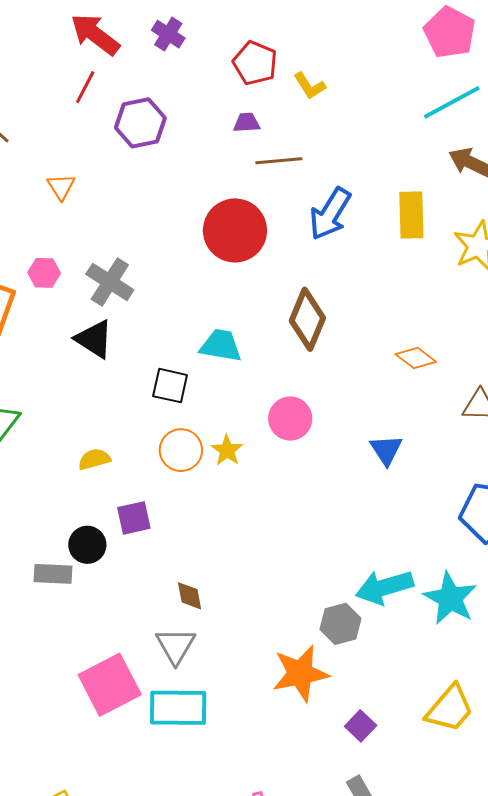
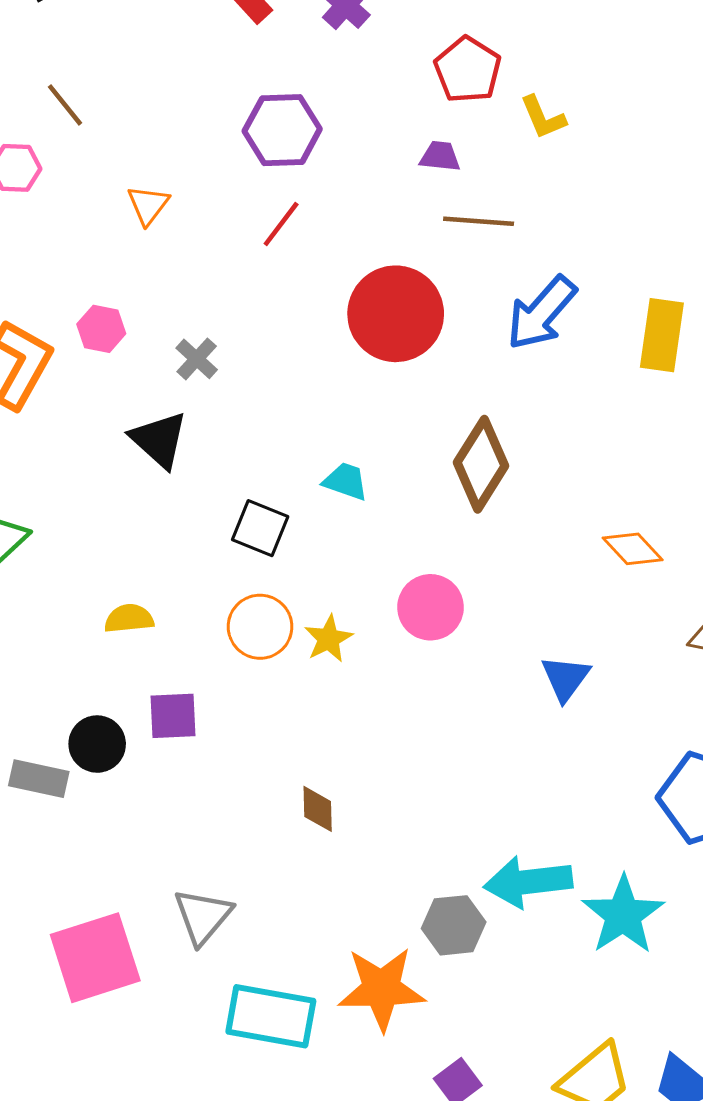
red line: (85, 87) -> (281, 224), moved
gray cross: (110, 282) -> (197, 359), size x0.6
cyan trapezoid: (221, 346) -> (346, 481), size x0.7
brown diamond: (190, 596) -> (318, 809), moved
cyan rectangle: (178, 708) -> (271, 1016), moved

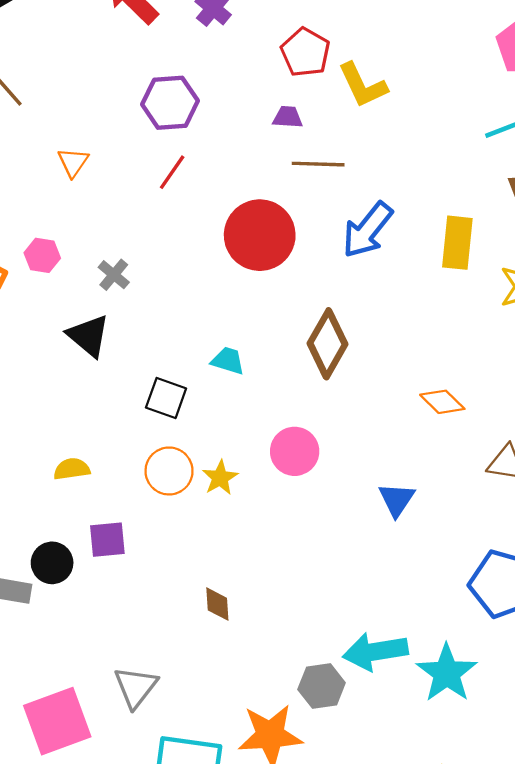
yellow L-shape: (543, 117) -> (363, 85), size x1.4

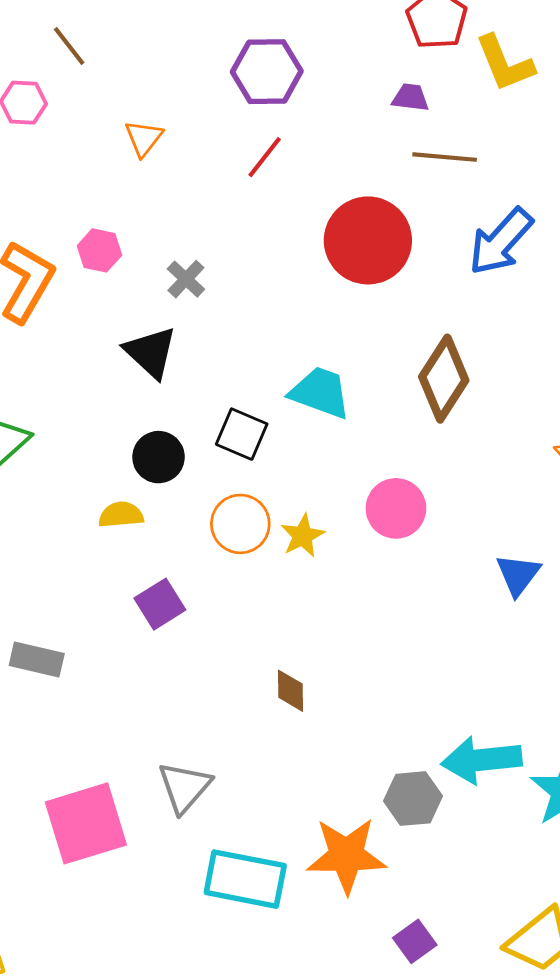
cyan trapezoid: (228, 361) -> (320, 392), size x1.5
purple square: (107, 540) -> (160, 604), turned -30
black circle: (52, 563) -> (159, 457), moved

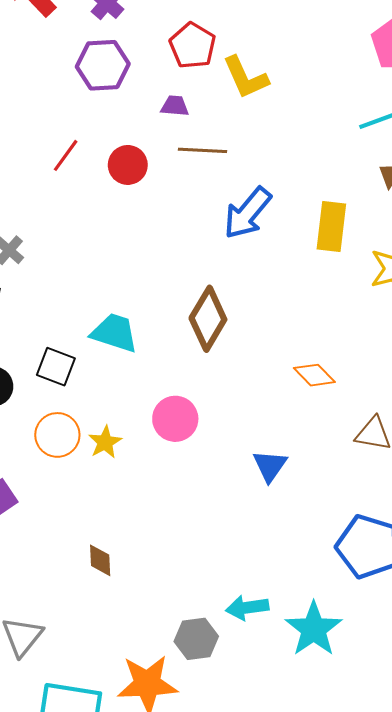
purple hexagon: (267, 72) -> (103, 65), moved
red circle: (368, 240) -> (128, 165), moved, size x0.6
cyan arrow: (481, 760) -> (247, 608), size x0.7

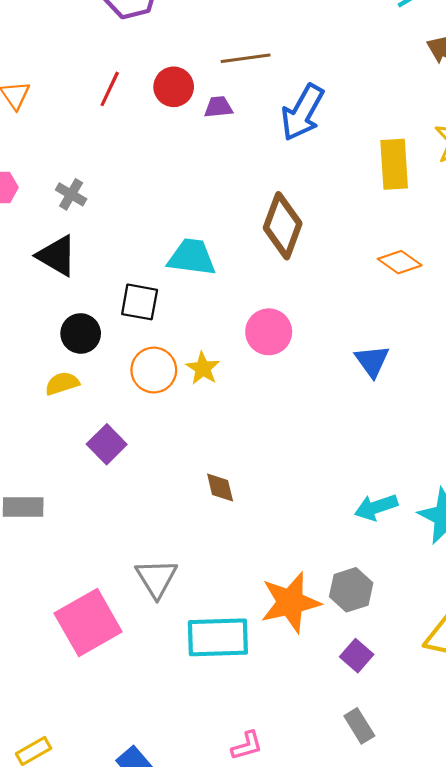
purple trapezoid: (175, 106) -> (218, 107), moved
yellow rectangle: (331, 226) -> (394, 164), moved
gray hexagon: (196, 639) -> (351, 590), moved

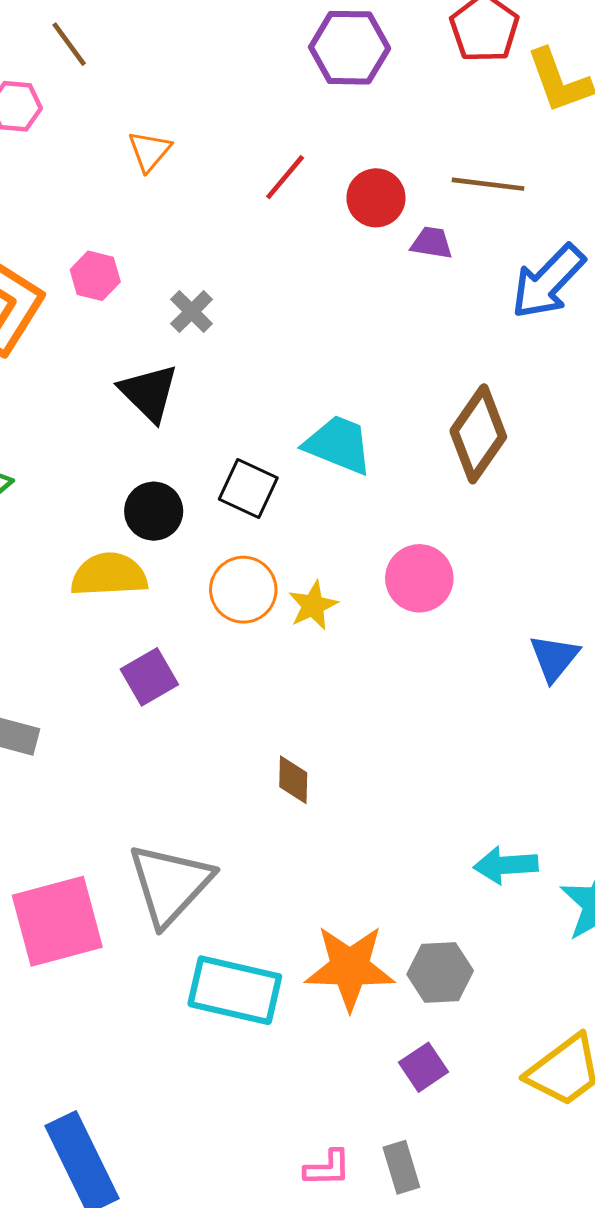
yellow semicircle: (62, 383) -> (109, 575), size x1.5
gray triangle: (156, 578) -> (170, 884), size x1.4
pink L-shape: (247, 746) -> (327, 1168), moved

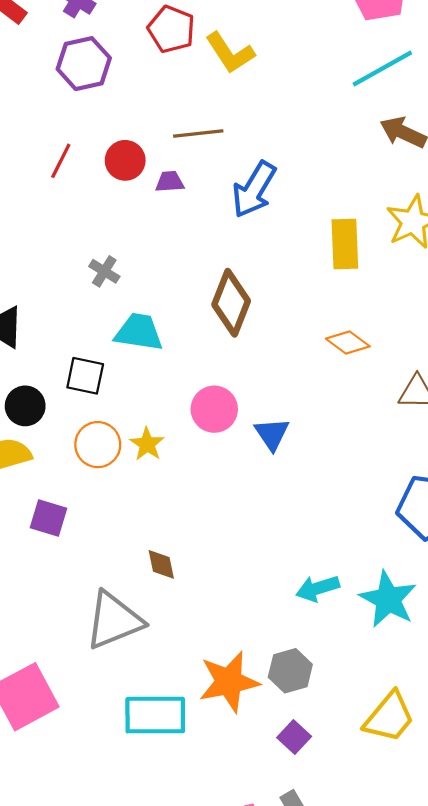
gray cross: (192, 312) -> (104, 271), moved
blue triangle: (554, 658) -> (272, 434), moved
purple square: (149, 677) -> (48, 518), turned -30
gray triangle: (170, 884) -> (114, 620), moved, turned 38

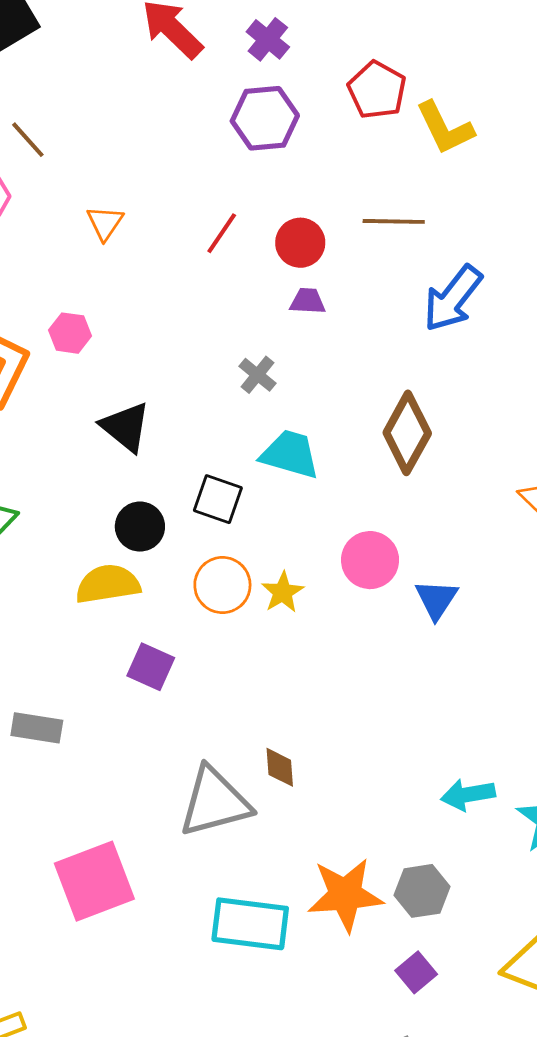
purple trapezoid: (170, 182) -> (308, 301), moved
brown diamond: (161, 564) -> (280, 767), moved

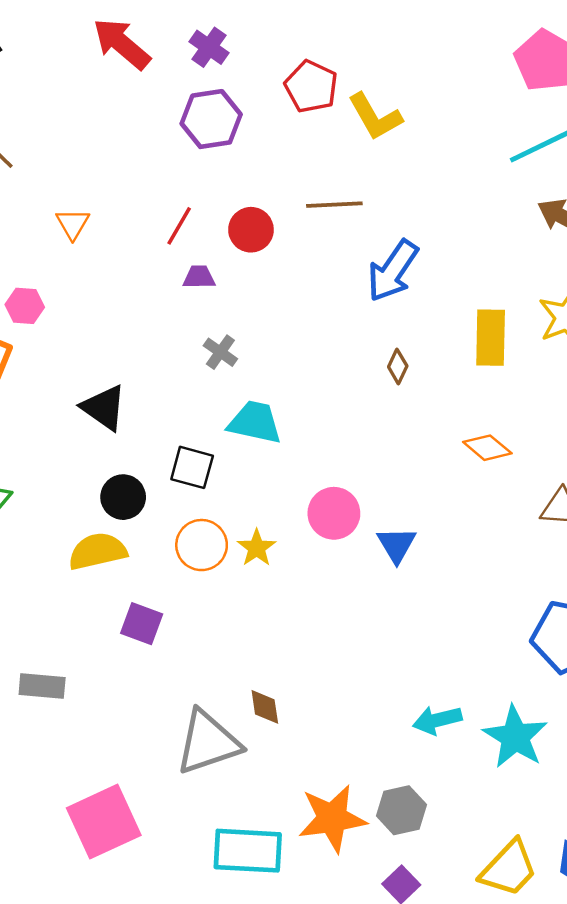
purple trapezoid: (308, 301) -> (199, 277), moved
pink hexagon: (70, 333) -> (25, 306), moved
brown diamond: (407, 433) -> (398, 366), moved, size x0.5

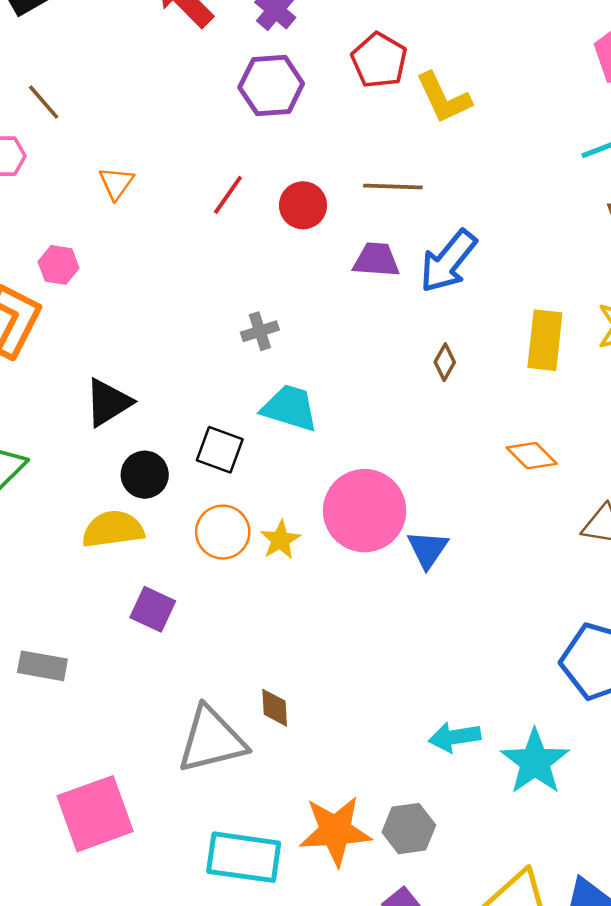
purple trapezoid: (199, 277) -> (376, 260), moved, size x1.4
gray cross: (220, 352) -> (260, 331), turned 32
black triangle: (104, 408) -> (108, 402), moved, turned 48
pink circle: (334, 513) -> (365, 511), size x1.5

